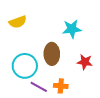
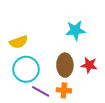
yellow semicircle: (18, 22) -> (19, 42), moved
brown ellipse: (52, 54) -> (65, 65), moved

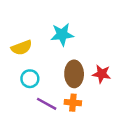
cyan star: (75, 30) -> (62, 34), moved
cyan circle: (26, 69) -> (30, 79), size x0.6

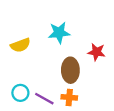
red star: (102, 74) -> (97, 52), moved
cyan circle: (30, 79) -> (20, 93), moved

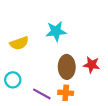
red star: (97, 52) -> (92, 65), moved
cyan circle: (20, 93) -> (13, 80), moved

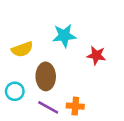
red star: (92, 65) -> (96, 55), moved
brown ellipse: (67, 67) -> (46, 76), moved

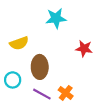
cyan star: (64, 36) -> (56, 18), moved
orange cross: (75, 106) -> (66, 93), turned 32

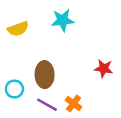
yellow semicircle: (19, 43) -> (18, 29), moved
red star: (84, 49) -> (104, 69), moved

